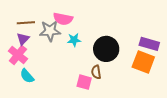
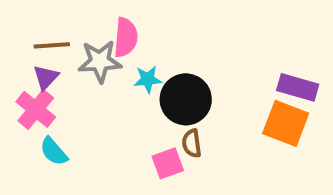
pink semicircle: (63, 19) -> (126, 37), turned -96
black circle: (106, 49) -> (186, 99), moved
pink square: (84, 82) -> (168, 163), turned -35

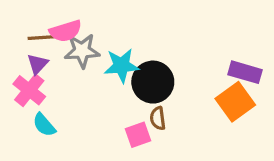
pink semicircle: (126, 37) -> (66, 31), moved, turned 68
cyan star: (148, 79) -> (122, 66), size x1.5
orange square: (286, 123) -> (235, 102), turned 33

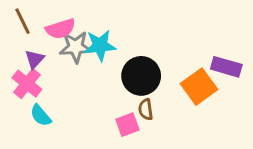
brown line: (42, 38) -> (22, 21), moved, turned 68
cyan star: (122, 66) -> (100, 45), moved
orange square: (235, 102) -> (199, 87), moved

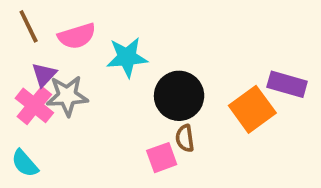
gray star: (76, 47) -> (67, 96), moved
cyan semicircle: (41, 116) -> (25, 163), moved

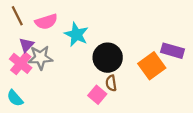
cyan star: (127, 57) -> (76, 34), turned 30
pink square: (162, 158) -> (97, 95), turned -30

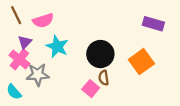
cyan star: (76, 34) -> (57, 46), moved
purple rectangle: (173, 51) -> (153, 24), moved
gray star: (40, 58) -> (38, 75), moved

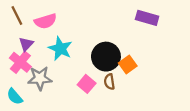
purple rectangle: (153, 24) -> (147, 18), moved
orange square: (141, 62) -> (128, 65), moved, size x0.7
pink square: (91, 89) -> (87, 84), moved

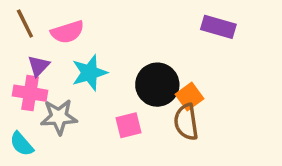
cyan star: (60, 49) -> (89, 73), turned 30
pink cross: (20, 62) -> (30, 93), turned -30
brown semicircle: (109, 82) -> (186, 122), moved, size x1.5
pink square: (87, 84) -> (128, 125), turned 36

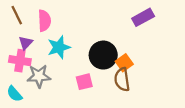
purple rectangle: (218, 27) -> (143, 17), turned -45
pink semicircle: (67, 32) -> (44, 21), turned -75

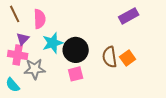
black circle: (103, 55) -> (76, 50), moved
orange square: (124, 63) -> (128, 58), moved
brown semicircle: (122, 79) -> (110, 57), moved

